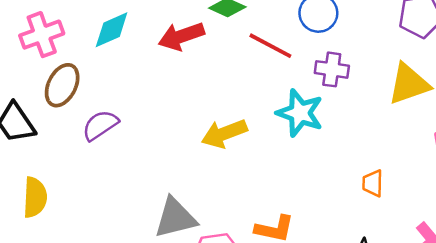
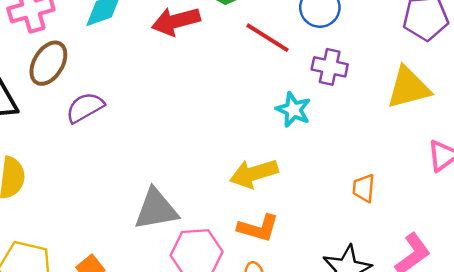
cyan star: (300, 113) -> (293, 110), size x0.7
yellow arrow: (224, 133) -> (254, 174), moved

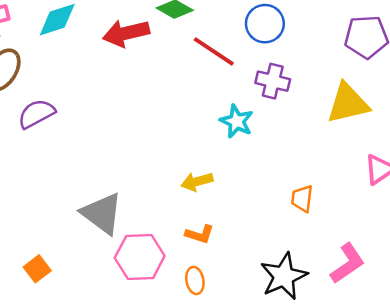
yellow arrow: (254, 174) -> (197, 182), size x0.7
gray triangle: (156, 209) -> (102, 213), turned 45
orange L-shape: (258, 228) -> (200, 234), size x0.7

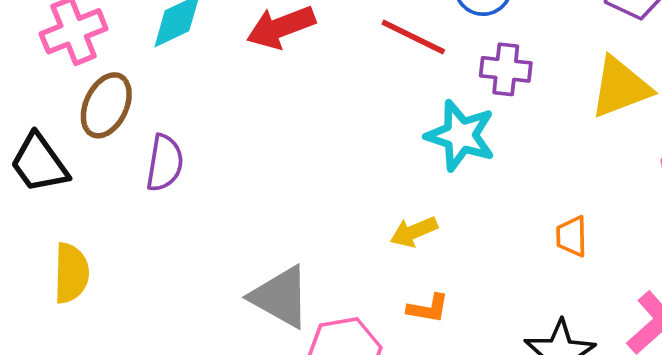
purple semicircle: (36, 114) -> (165, 163), turned 135
cyan star: (237, 121) -> (460, 135), size x1.4

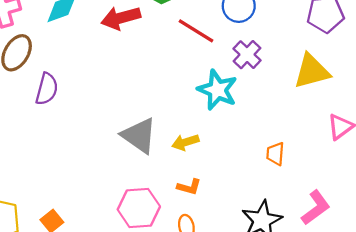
purple cross: (506, 69) -> (247, 55), turned 32
gray triangle: (280, 297) -> (139, 136), moved

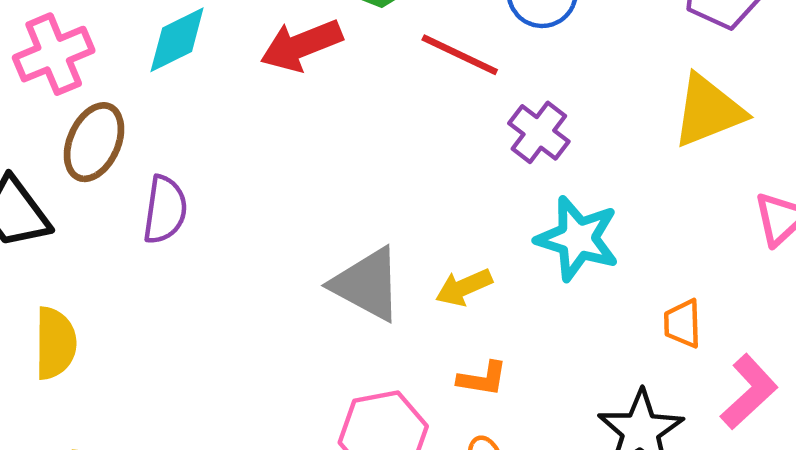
purple cross: (247, 55) -> (539, 132), moved
cyan star: (217, 90) -> (578, 239), moved
orange trapezoid: (275, 154) -> (683, 323), moved

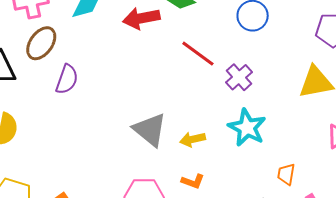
red line: (460, 55) -> (198, 54), moved

